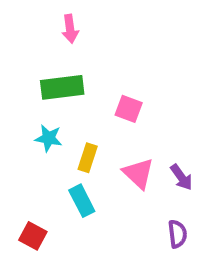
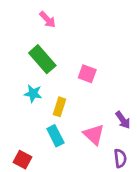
pink arrow: (70, 29) -> (48, 20), turned -36
green rectangle: (62, 87) -> (42, 59), turned 56
pink triangle: (138, 173) -> (94, 135), moved

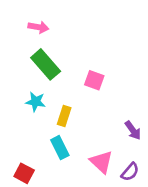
pink arrow: (48, 20) -> (38, 27), moved, turned -36
pink triangle: (94, 135) -> (101, 162), moved
purple semicircle: (120, 158) -> (130, 172), turned 48

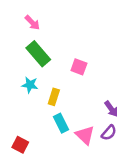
pink arrow: (38, 27) -> (32, 23), turned 35
cyan rectangle: (60, 148) -> (61, 123), moved
purple semicircle: (130, 172) -> (109, 133), moved

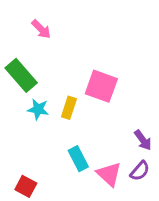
green rectangle: (38, 54) -> (21, 75), moved
pink square: (79, 67) -> (101, 86), size x1.5
yellow rectangle: (54, 97) -> (69, 108), moved

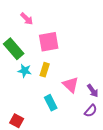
pink square: (101, 86) -> (49, 42), moved, turned -30
pink triangle: (109, 174) -> (71, 85), moved

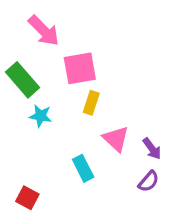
pink arrow: (27, 19) -> (44, 31), size x1.5
yellow rectangle: (45, 70) -> (91, 103), moved

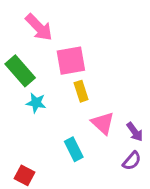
yellow rectangle: (91, 103) -> (81, 91), turned -36

